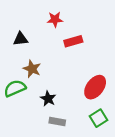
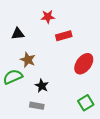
red ellipse: (95, 87) -> (84, 64), moved
gray rectangle: (57, 122) -> (37, 106), moved

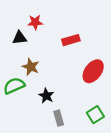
red star: (48, 17) -> (35, 22), moved
gray rectangle: (37, 106) -> (59, 118), moved, turned 64

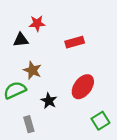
red ellipse: (93, 71) -> (83, 87), moved
gray rectangle: (59, 118) -> (29, 124), moved

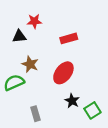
red ellipse: (83, 87) -> (63, 73), moved
black star: (49, 101) -> (72, 101), moved
gray rectangle: (29, 124) -> (35, 114), moved

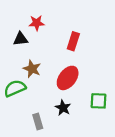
red rectangle: (69, 38) -> (73, 41), turned -56
black star: (72, 101) -> (63, 108), moved
green square: (92, 110) -> (99, 101), moved, turned 35

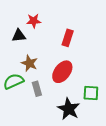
black star: (63, 108) -> (69, 109), moved, size x1.5
gray rectangle: (38, 122) -> (37, 89), moved

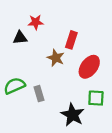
brown star: (29, 63) -> (56, 58), moved
red ellipse: (62, 72) -> (89, 67), moved

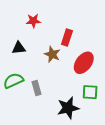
black triangle: (20, 38) -> (19, 48), moved
black star: (72, 115) -> (68, 108), turned 30

